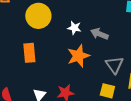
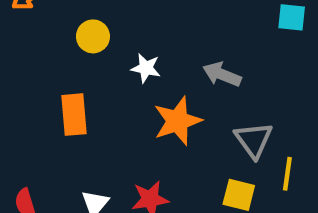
yellow circle: (38, 16) -> (93, 36), size x0.6
white star: (74, 28) -> (146, 68), moved

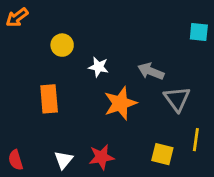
gray triangle: (254, 140) -> (177, 99), moved

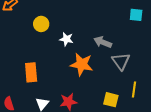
orange rectangle: (49, 99) -> (31, 72), moved
orange star: (120, 103) -> (82, 64), turned 30

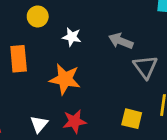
orange star: (82, 64) -> (65, 79), moved
orange rectangle: (31, 72) -> (19, 59), moved

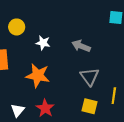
gray triangle: (145, 67) -> (90, 77), moved
red star: (74, 121) -> (45, 108), turned -30

